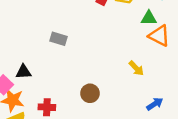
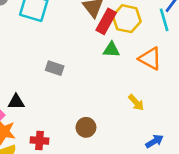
green triangle: (149, 18) -> (111, 50), moved
orange triangle: (159, 36) -> (150, 59), moved

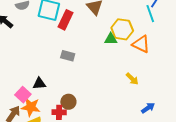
yellow hexagon: (127, 19) -> (122, 29), moved
red rectangle: (106, 21) -> (65, 20), moved
brown circle: (86, 127) -> (68, 102), moved

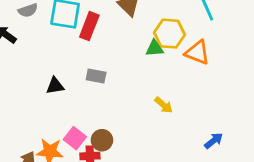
yellow arrow: (132, 79) -> (164, 105), moved
black triangle: (39, 83) -> (55, 86), moved
pink square: (23, 95) -> (75, 138), moved

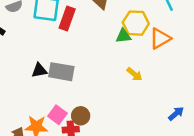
orange triangle: (197, 52) -> (160, 38), turned -50
gray rectangle: (96, 76) -> (61, 72), moved, size x1.5
yellow arrow: (164, 105) -> (134, 74), moved

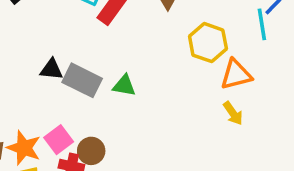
green triangle: (123, 36) -> (124, 86), moved
yellow arrow: (134, 74) -> (233, 113), moved

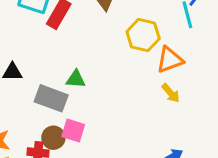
gray rectangle: (82, 80) -> (51, 98), moved
pink square: (59, 140) -> (73, 131), moved, turned -30

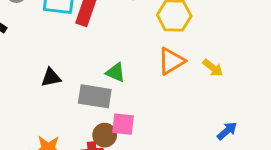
orange triangle: (170, 60) -> (171, 61), moved
green triangle: (76, 79) -> (116, 72), turned 30

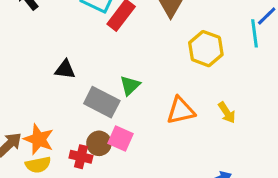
orange triangle: (171, 61) -> (181, 111), moved
green triangle: (116, 72) -> (130, 85), turned 35

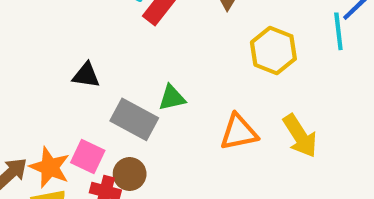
green triangle: (130, 85) -> (172, 98), turned 30
yellow arrow: (227, 113) -> (300, 136), size x1.5
pink square: (120, 139) -> (88, 156), moved

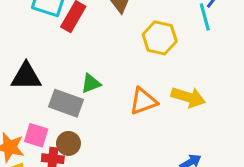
black triangle: (86, 75) -> (26, 76), size x1.5
yellow arrow: (300, 136) -> (188, 97), turned -32

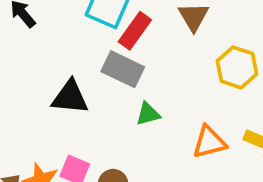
gray rectangle: (66, 103) -> (123, 69), moved

